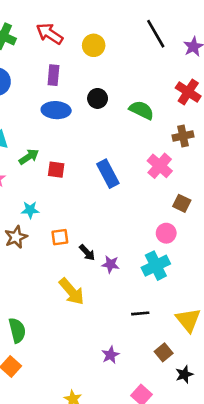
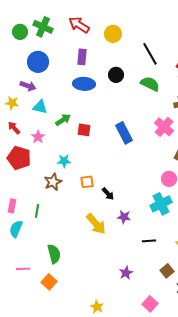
black line: (156, 34) -> (150, 54), moved
purple star: (110, 264) -> (124, 217), moved

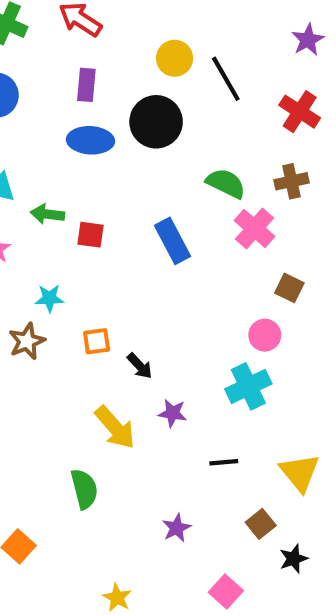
yellow circle: (113, 34) -> (175, 58), moved
black circle: (116, 75) -> (156, 122), size x1.6
green semicircle: (150, 84) -> (226, 183), moved
green arrow: (63, 120) -> (47, 214), turned -140
green semicircle: (54, 254) -> (84, 489), moved

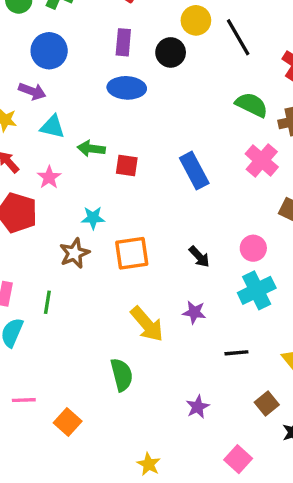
black circle: (156, 122) -> (171, 52), moved, size x0.7
green semicircle: (226, 183) -> (252, 105), moved
pink circle: (265, 335) -> (253, 248), moved
orange square: (97, 341) -> (132, 253), size x1.5
black arrow: (140, 366) -> (199, 257), moved

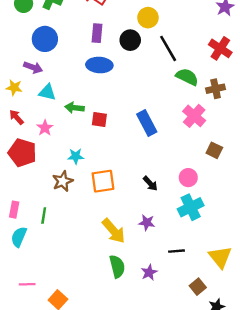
black line: (238, 37) -> (168, 48), moved
green semicircle: (122, 375) -> (117, 266), moved
purple star: (198, 407) -> (149, 272), moved

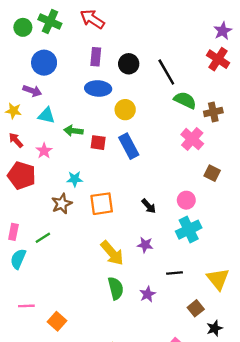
yellow circle: (148, 18) -> (125, 110), moved
red cross: (220, 48) -> (218, 59), moved
blue rectangle: (147, 123) -> (129, 146), moved
green line: (44, 216) -> (43, 238), turned 49

